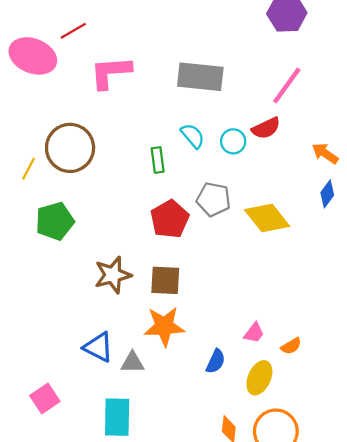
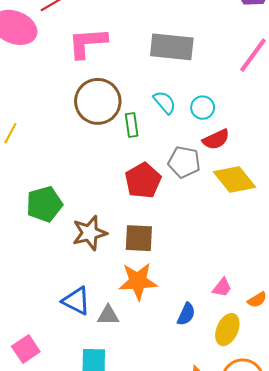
red semicircle: (266, 128) -> (216, 139), moved
brown circle: (70, 148) -> (98, 101), moved
green pentagon: (55, 221) -> (44, 204), moved

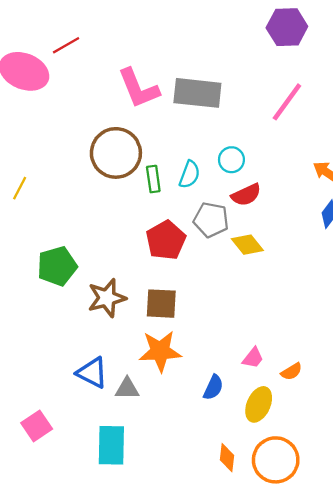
pink L-shape: (88, 43) -> (139, 88), moved, turned -108
cyan semicircle: (165, 102) -> (190, 174), moved, turned 60
yellow diamond: (234, 179) -> (247, 245), moved, size x0.7

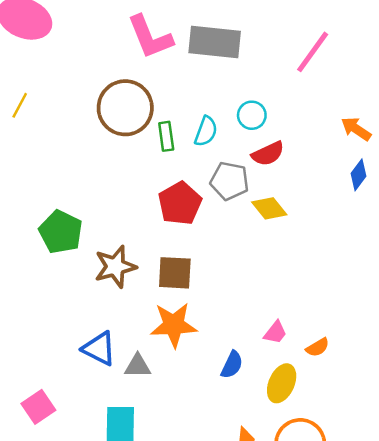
yellow line: (20, 188) -> (20, 105), moved
green pentagon: (57, 266) -> (61, 232), turned -30

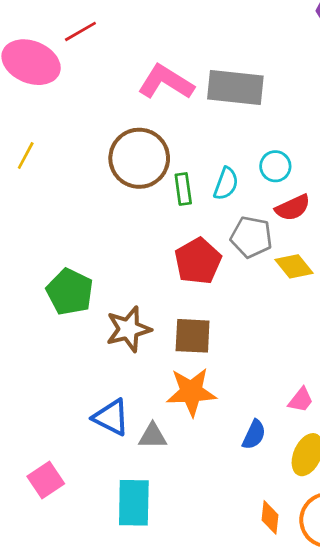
pink L-shape: (150, 37) -> (166, 82), turned 144

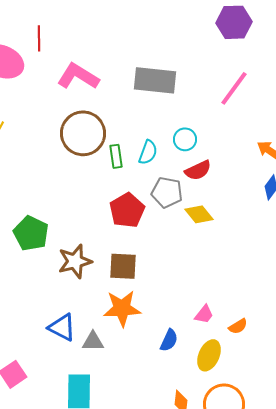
red line: (80, 31) -> (39, 38), turned -60
pink L-shape: (166, 82) -> (78, 76), moved

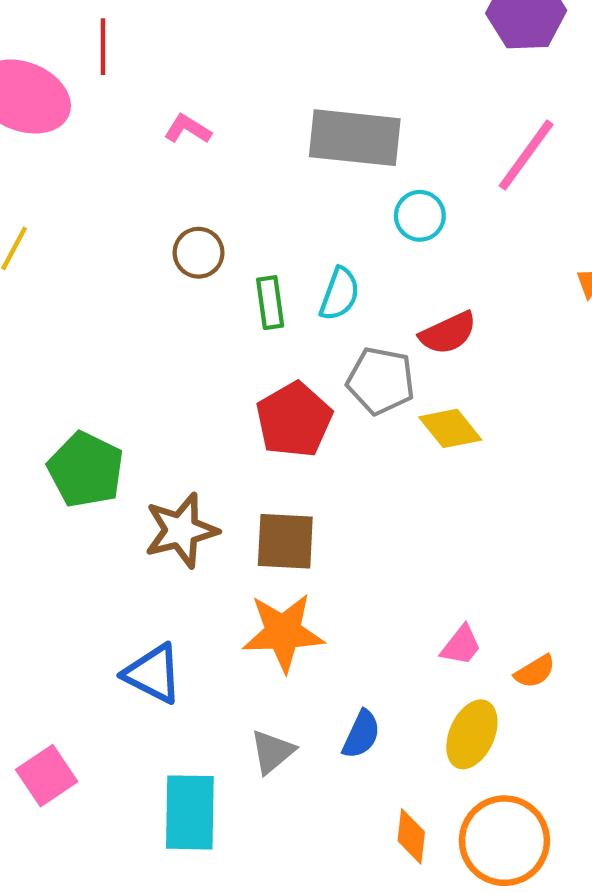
pink L-shape: (78, 76) -> (188, 129), size x0.5
brown circle: (83, 133) -> (199, 253), size x0.5
cyan circle: (185, 139) -> (420, 216), moved
blue semicircle: (169, 340) -> (361, 734), moved
gray triangle: (93, 341) -> (272, 752), moved, turned -40

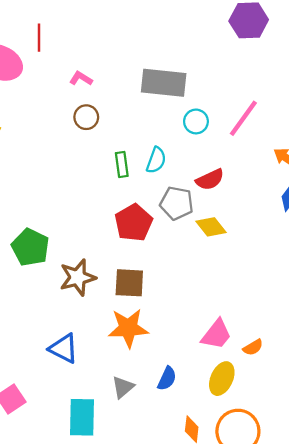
pink line: (526, 155) -> (243, 118), moved
brown circle: (199, 253) -> (86, 117), moved
pink trapezoid: (461, 645) -> (216, 334), size x1.5

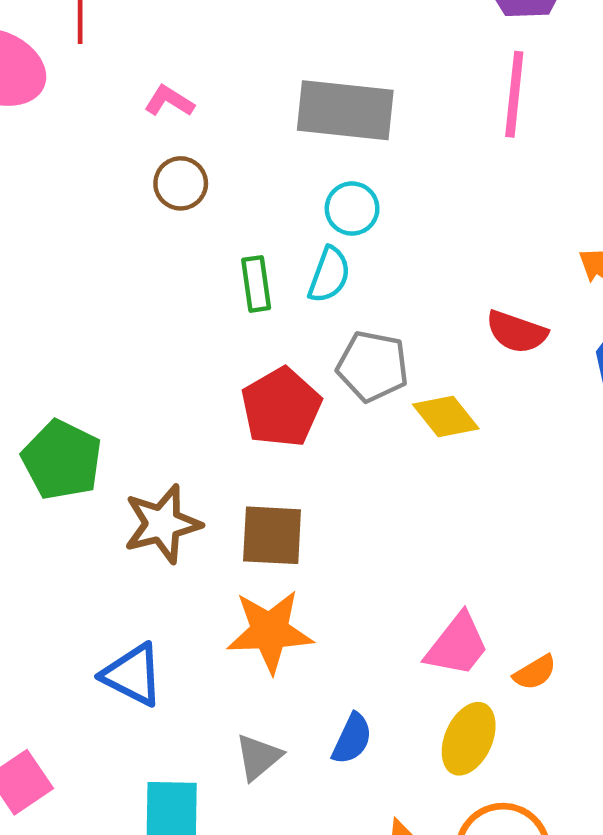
pink line: (243, 118) -> (514, 94), moved, turned -30
cyan circle: (196, 121) -> (352, 209), moved
red semicircle: (210, 180) -> (517, 332), moved, turned 44

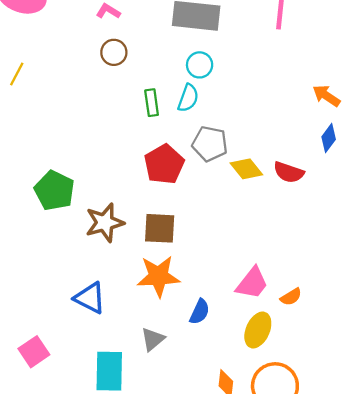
red semicircle: (517, 332) -> (289, 172), moved
blue semicircle: (352, 739) -> (200, 312), moved

